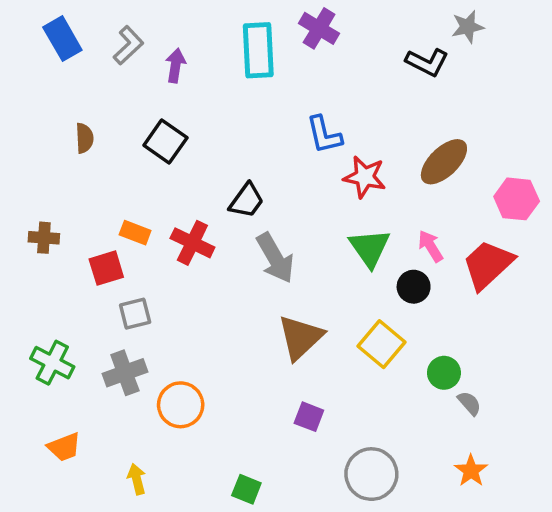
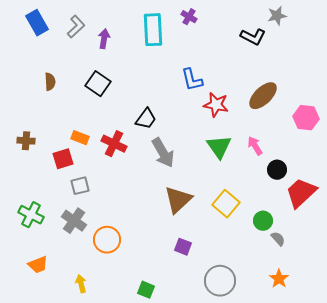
purple cross: (319, 28) -> (189, 17), size x0.7
red trapezoid: (488, 265) -> (301, 193), moved
black circle: (414, 287) -> (277, 170), moved
gray cross: (125, 373) -> (74, 221), turned -35

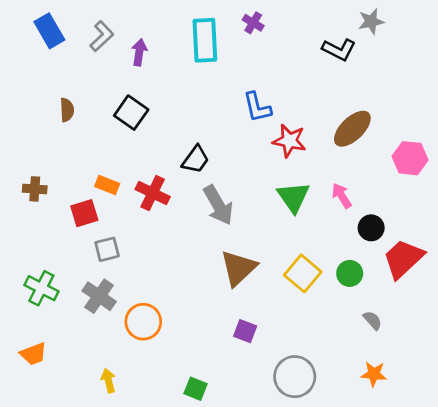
green circle: (263, 221) -> (350, 273), moved
orange trapezoid: (38, 265) -> (33, 354), moved
orange star: (279, 279) -> (374, 374), turned -30

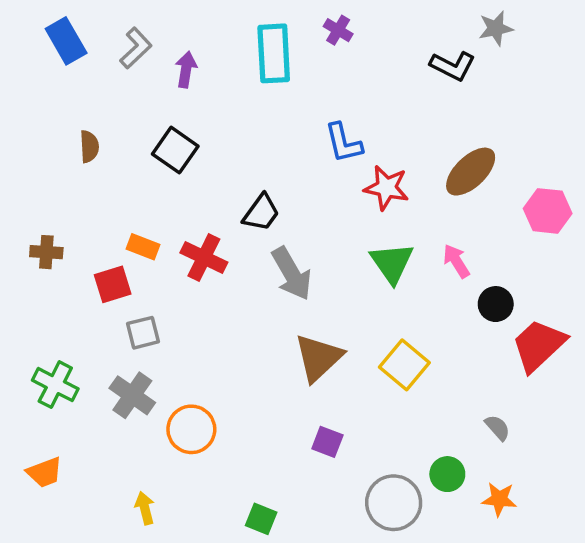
green circle: (350, 273) -> (447, 474), moved

